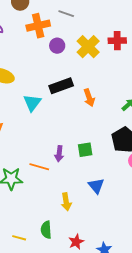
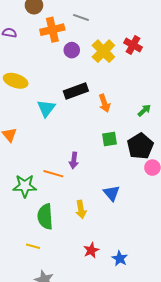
red cross: (117, 41) -> (133, 45), turned 30
green square: (85, 150) -> (110, 139), moved
green semicircle: (46, 230) -> (45, 217), moved, size x1.4

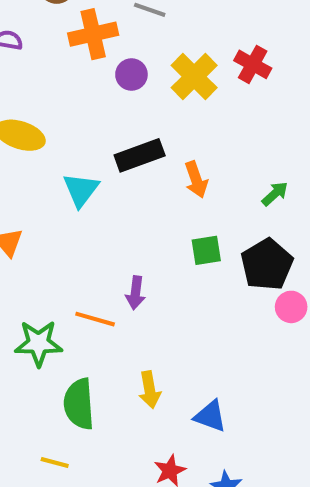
blue triangle: (112, 193) -> (210, 416), moved, turned -30

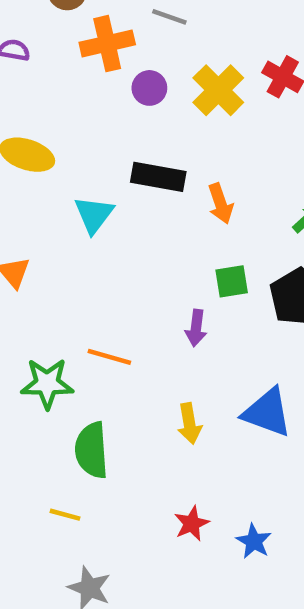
black rectangle: (140, 155) -> (158, 177), turned 30
purple arrow: (135, 293) -> (196, 328), moved
yellow arrow: (150, 390) -> (189, 424), moved
blue triangle: (210, 416) -> (267, 412), moved, size x1.4

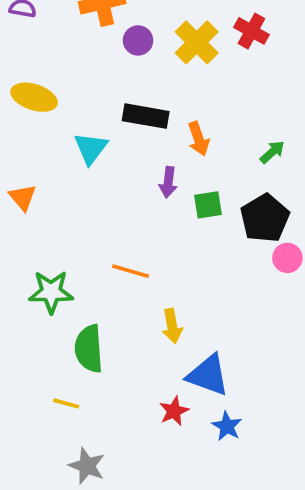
purple arrow: (196, 328) -> (168, 182), moved
orange line: (109, 357) -> (130, 271), moved
blue triangle: (267, 412) -> (208, 375), moved

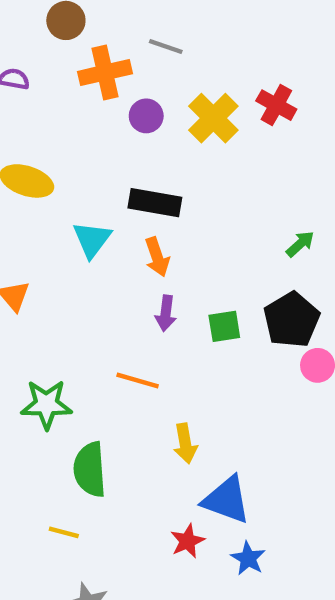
orange arrow: (199, 139) -> (157, 257), moved
purple arrow: (168, 182) -> (166, 313), moved
green square: (208, 205) -> (224, 326), moved

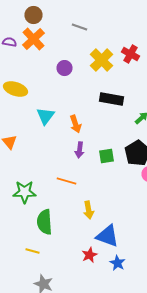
orange cross: (105, 73) -> (34, 39), moved, turned -30
purple circle: (146, 116) -> (64, 68), moved
black rectangle: (155, 203) -> (112, 99), moved

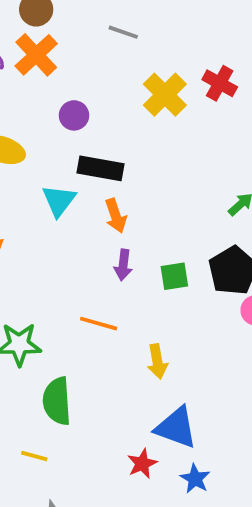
purple circle: (64, 68) -> (74, 115), moved
black rectangle: (112, 99) -> (100, 168), moved
yellow arrow: (88, 210) -> (157, 361), moved

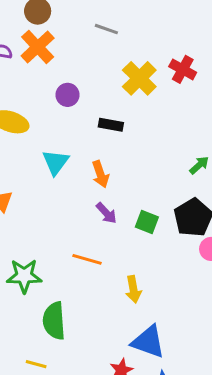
black rectangle: (100, 168) -> (111, 125), moved, size x0.7
purple arrow: (123, 265) -> (106, 213), turned -50
green square: (174, 276) -> (147, 222), turned 30

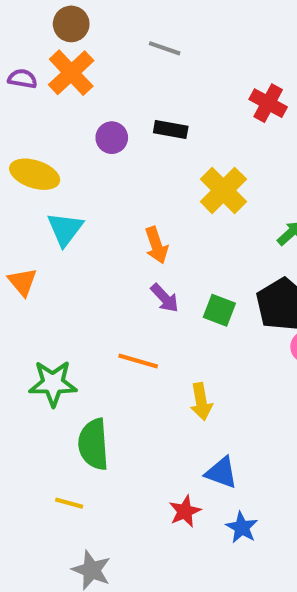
yellow cross: (139, 78) -> (223, 190), moved
black rectangle: (111, 125) -> (171, 130), moved
cyan triangle: (56, 162) -> (65, 229), moved
blue triangle: (148, 342) -> (221, 473), size x0.7

